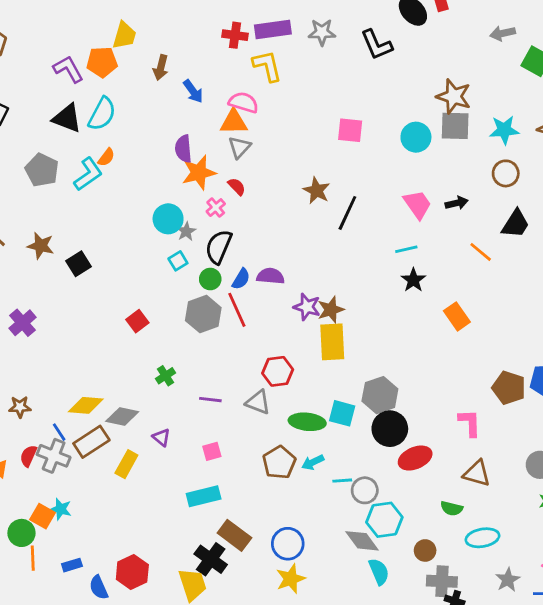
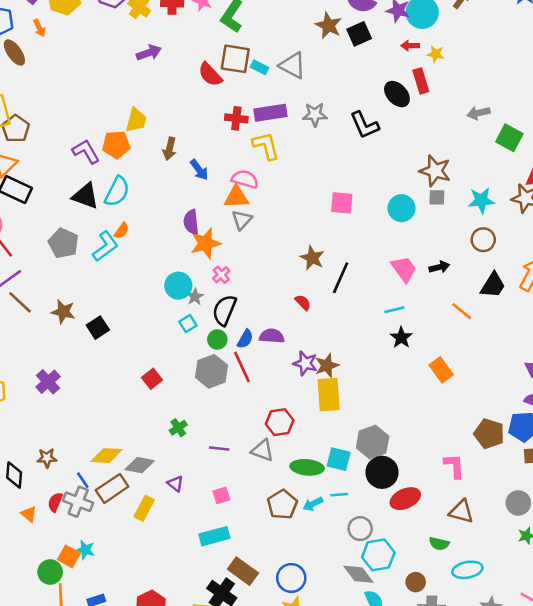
gray square: (455, 126) -> (437, 197), size x0.6
red semicircle: (237, 186) -> (303, 302), moved
cyan line: (342, 481) -> (339, 495), moved

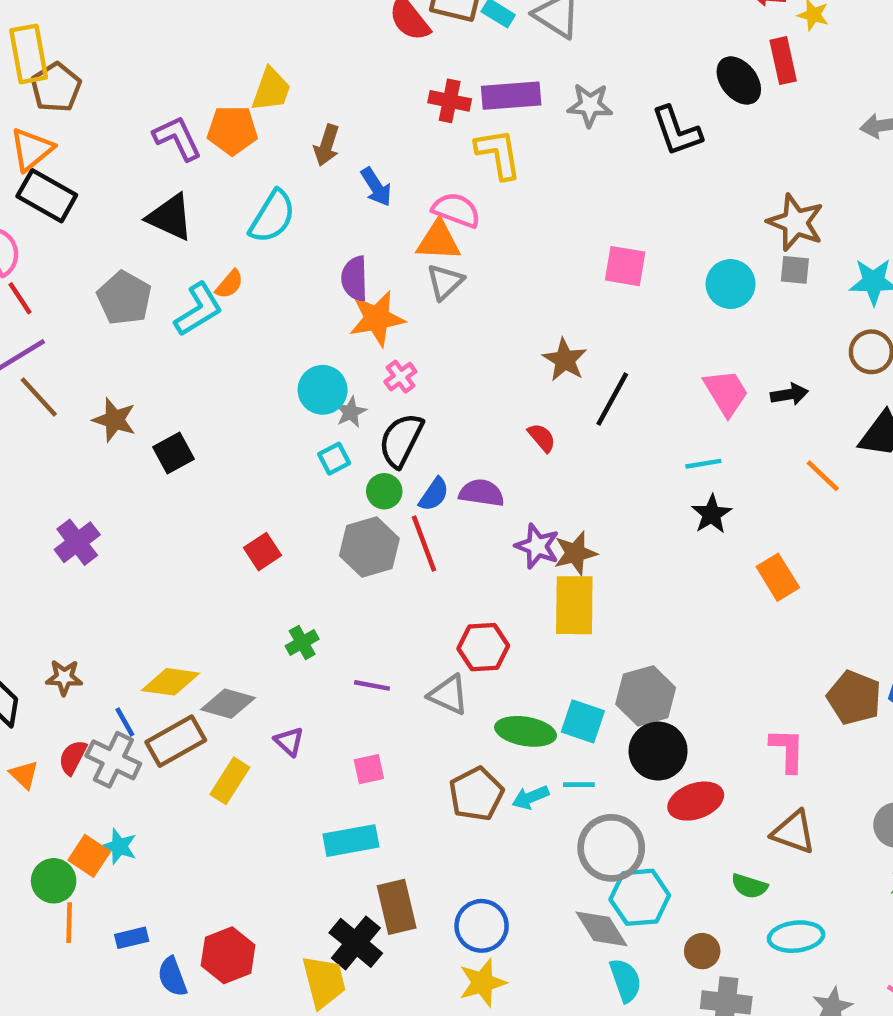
cyan semicircle: (117, 192) -> (272, 217), moved
gray circle: (360, 529) -> (611, 848), size x1.5
brown rectangle: (243, 571) -> (397, 907), turned 36

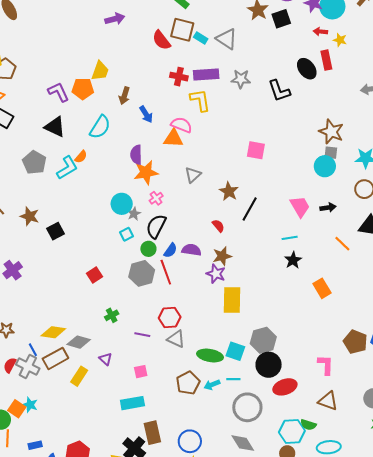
gray triangle: (445, 282) -> (193, 175), moved
cyan circle: (731, 284) -> (325, 166), moved
brown star: (575, 553) -> (222, 256), moved
red hexagon: (483, 647) -> (170, 318), moved
cyan hexagon: (640, 897) -> (292, 432), moved

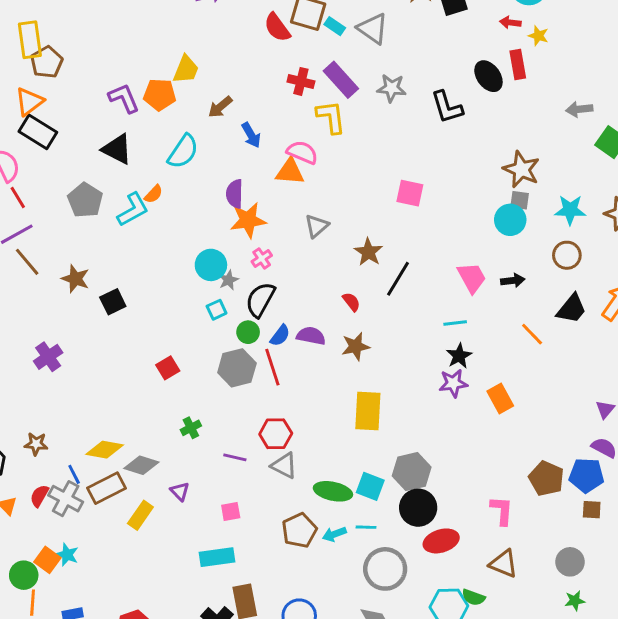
purple rectangle: (206, 74) -> (341, 80), turned 50
brown arrow: (124, 96) -> (220, 107), turned 30
purple star: (216, 274) -> (453, 383), moved, turned -30

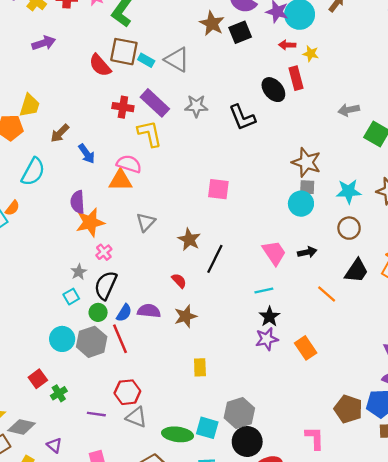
cyan circle: (211, 265) -> (62, 339), moved
red square: (168, 368) -> (38, 379), moved
yellow rectangle: (368, 411) -> (200, 367), size x0.6

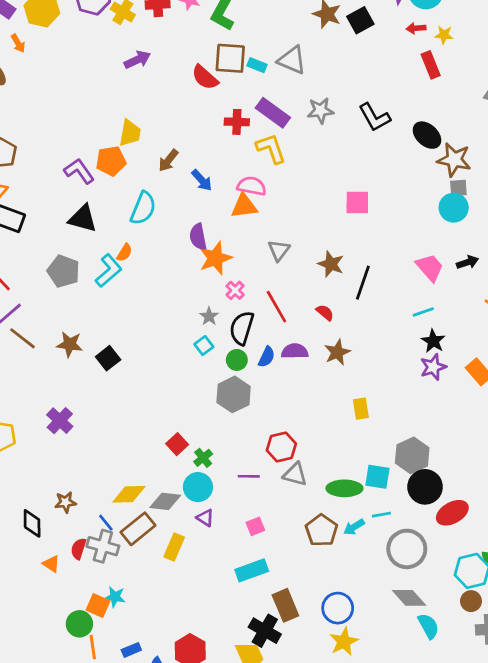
black ellipse: (273, 90) -> (427, 135), moved
cyan circle: (62, 339) -> (198, 487), moved
red line: (120, 339) -> (276, 307), moved

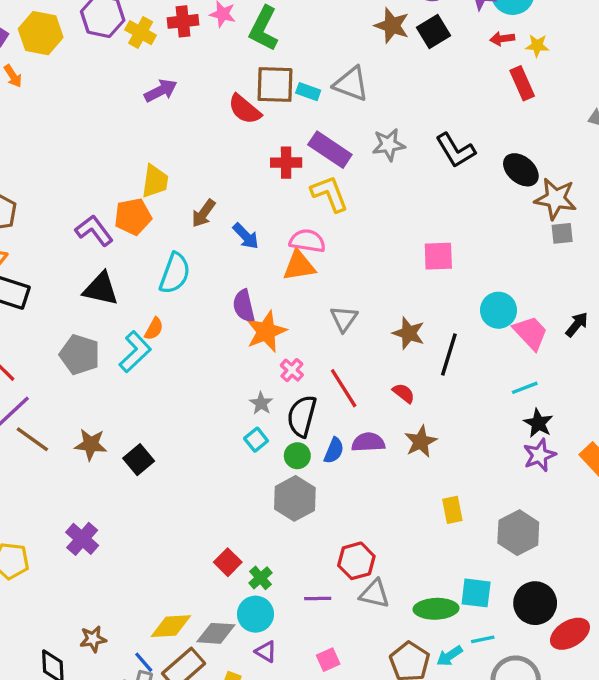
cyan circle: (454, 208) -> (499, 310), moved
black arrow: (467, 262) -> (577, 324), turned -30
gray hexagon: (412, 455) -> (518, 533), moved

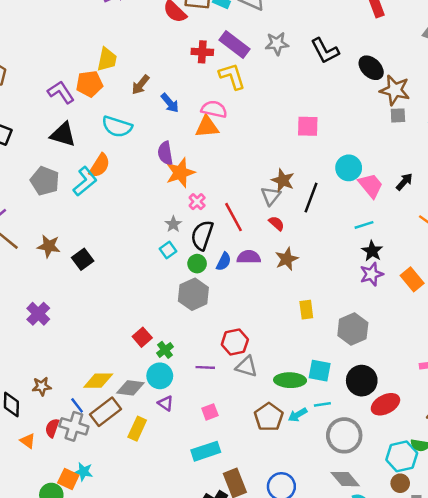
cyan semicircle: (175, 273) -> (117, 127), turned 84
gray triangle: (344, 319) -> (271, 196), moved
orange semicircle: (154, 329) -> (99, 166), size x1.5

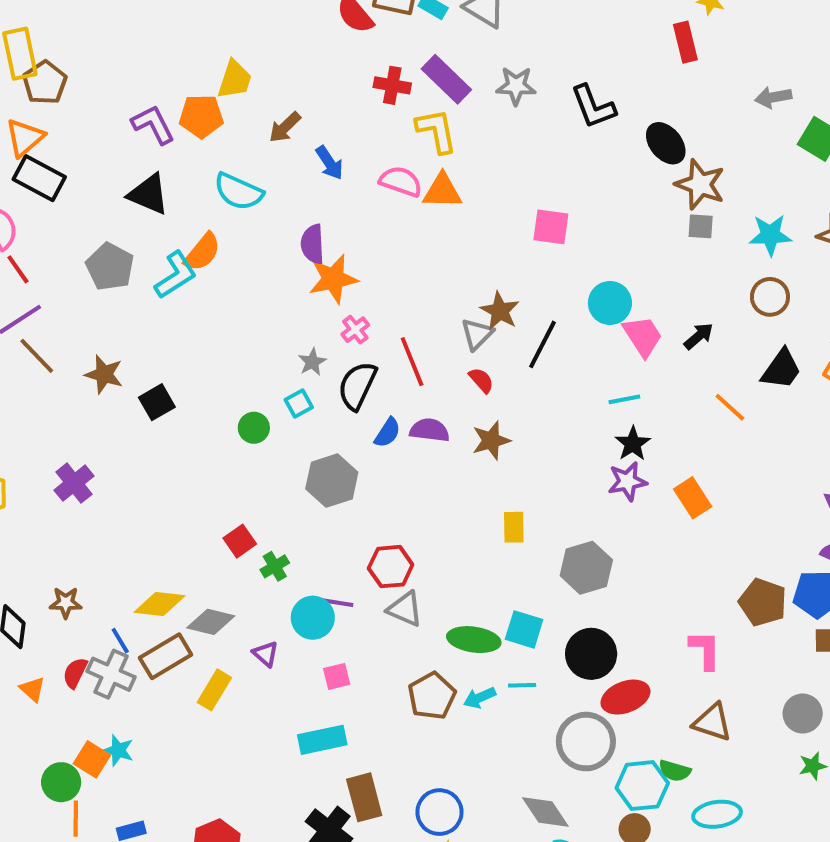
orange triangle: (207, 127) -> (442, 191), moved
green circle: (197, 264) -> (254, 428), moved
cyan circle: (160, 376) -> (313, 618), moved
gray circle: (344, 435) -> (586, 742), moved

